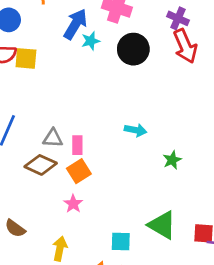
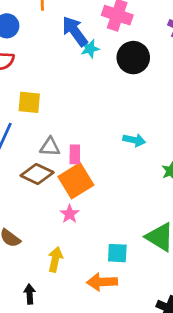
blue arrow: (75, 24) -> (75, 31), turned -68
yellow square: (26, 58) -> (29, 102), moved
orange square: (79, 171) -> (76, 181), size x1.4

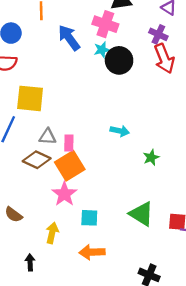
cyan star: (90, 49) -> (102, 50), moved
yellow square: (29, 102) -> (30, 98), size x1.4
pink star: (70, 214) -> (64, 194), size x1.5
cyan square: (117, 253) -> (89, 218), moved

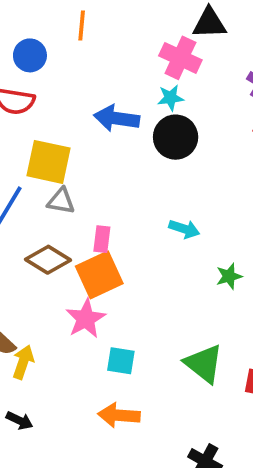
blue arrow: (69, 38) -> (117, 118), moved, turned -52
black circle: (119, 60) -> (176, 137), moved
gray triangle: (48, 137) -> (61, 201), moved
yellow arrow: (52, 233) -> (23, 362), moved
black arrow: (30, 262) -> (19, 420), turned 112

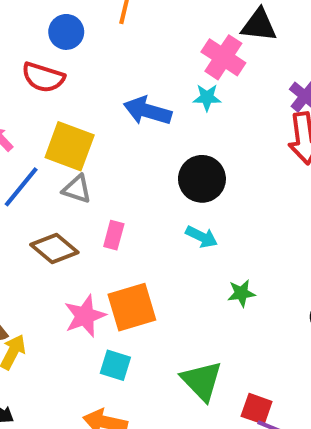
black circle: (176, 137) -> (202, 179), moved
orange square: (99, 275) -> (132, 307), moved

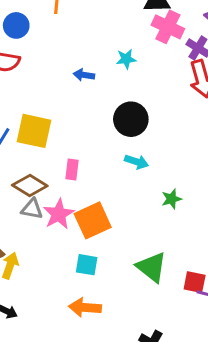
pink cross: (223, 57) -> (168, 27), moved
blue arrow: (147, 111) -> (84, 75), size x0.6
yellow square: (70, 146) -> (34, 131), moved
gray triangle: (77, 189) -> (32, 209), moved
pink star: (85, 316) -> (59, 214), moved

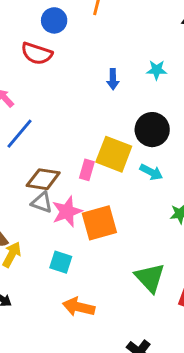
blue arrow: (84, 75) -> (113, 79), turned -108
yellow square: (34, 131) -> (114, 154), moved
brown diamond: (30, 185) -> (43, 179), turned -32
cyan square: (87, 265) -> (61, 262), moved

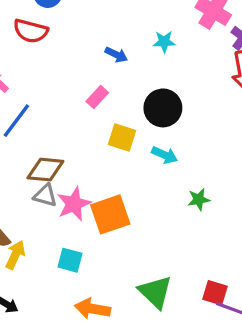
blue arrow: (113, 79) -> (116, 55), turned -60
yellow square: (114, 154) -> (122, 138), size x0.7
pink rectangle: (87, 170) -> (97, 97), moved, turned 30
green triangle: (150, 278) -> (155, 292), moved

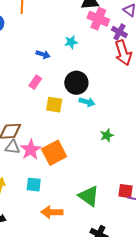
cyan arrow: (165, 155) -> (87, 102), moved

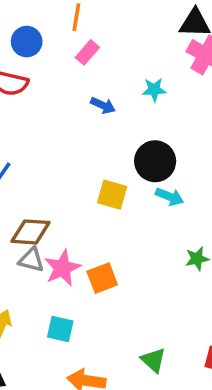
pink rectangle: (35, 82) -> (87, 52), moved
orange square: (54, 153) -> (102, 278), size x0.7
green triangle: (89, 196) -> (153, 360), size x0.7

